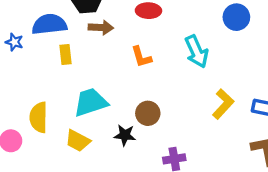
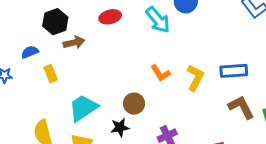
blue semicircle: (49, 24) -> (30, 52), size x0.6
cyan arrow: (197, 51) -> (158, 20), moved
orange L-shape: (141, 57) -> (160, 73), moved

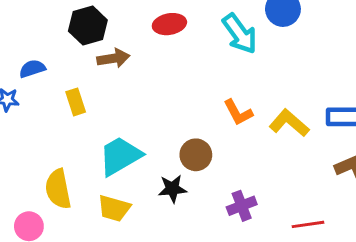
blue semicircle: (30, 52) -> (32, 69), moved
yellow L-shape: (195, 78) -> (289, 123), turned -80

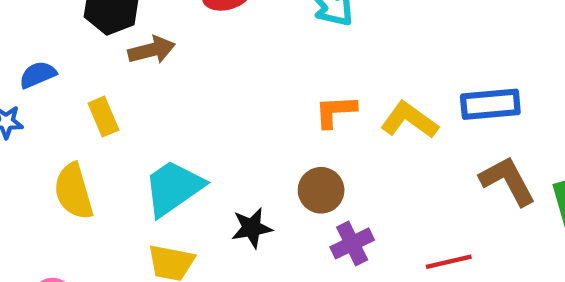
orange L-shape: (238, 112) -> (335, 111), turned 120
brown circle: (196, 155) -> (321, 190), moved
yellow semicircle: (58, 189) -> (74, 191), moved

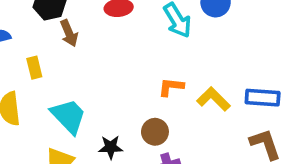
brown arrow: (152, 50) -> (69, 33), turned 72
cyan trapezoid: (173, 188) -> (69, 116), turned 72

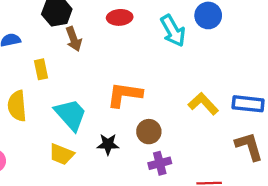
orange L-shape: (171, 87) -> (125, 95), moved, size x1.5

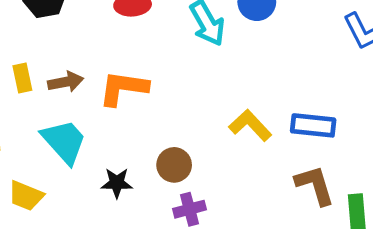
brown arrow: (74, 39) -> (66, 82), moved, turned -80
orange L-shape: (125, 95) -> (123, 88), moved
yellow trapezoid: (61, 154) -> (26, 196), moved

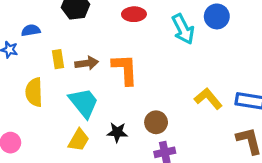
orange L-shape: (123, 88) -> (125, 69), turned 76
yellow trapezoid: (26, 196) -> (79, 140), moved, turned -85

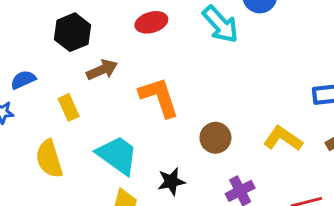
brown arrow: (87, 63) -> (102, 70), moved
yellow L-shape: (208, 99) -> (283, 139), moved
brown circle: (156, 122) -> (215, 138), moved

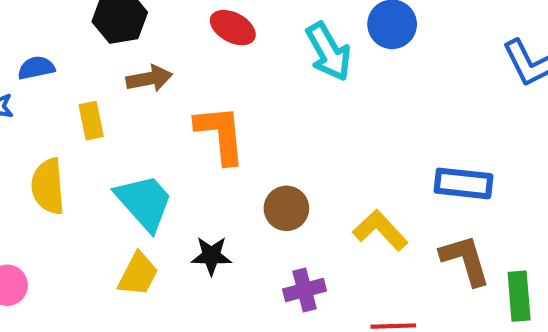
red ellipse: (151, 22) -> (233, 28), turned 32

